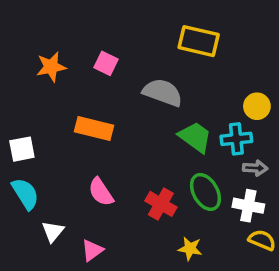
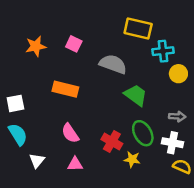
cyan cross: (236, 139) -> (163, 51), moved
yellow star: (190, 249) -> (132, 159), moved
pink triangle: (92, 250) -> (75, 164), moved, turned 35

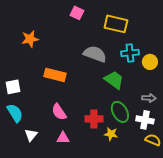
pink square: (74, 44) -> (77, 13), moved
cyan cross: (163, 51) -> (130, 53), moved
red cross: (112, 142) -> (94, 119), turned -30

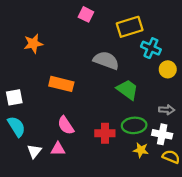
yellow rectangle: (116, 24) -> (130, 27), turned -30
cyan cross: (130, 53) -> (151, 48), moved, turned 30
green ellipse: (120, 112) -> (134, 125), turned -65
yellow star: (111, 134) -> (141, 150), moved
pink triangle: (63, 138) -> (58, 149), moved

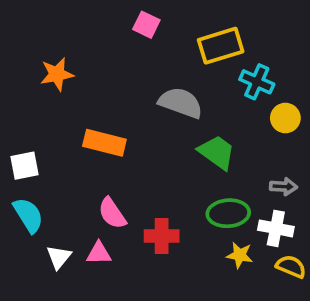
red cross: (105, 133) -> (162, 236), moved

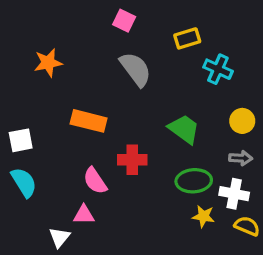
yellow rectangle: (221, 46) -> (187, 38), size x0.7
gray semicircle: (181, 103) -> (135, 69), moved, turned 33
yellow circle: (285, 118) -> (242, 121), moved
red cross: (162, 236) -> (132, 160), moved
white triangle: (59, 257) -> (59, 237), moved

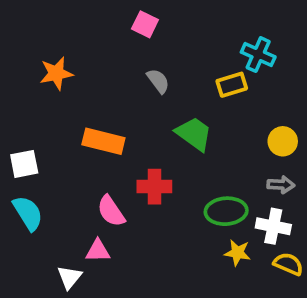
yellow rectangle: (187, 38) -> (232, 85), moved
gray semicircle: (135, 69) -> (158, 81), size x0.6
cyan cross: (218, 69) -> (258, 55), moved
green trapezoid: (184, 129) -> (194, 134), moved

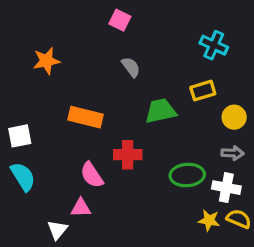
yellow rectangle: (232, 85) -> (203, 91), moved
green trapezoid: (194, 134) -> (161, 111), turned -48
yellow star: (237, 253) -> (209, 220), moved

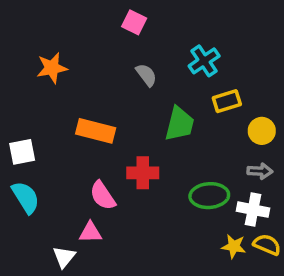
cyan cross: (214, 45) -> (204, 61), moved, turned 32
green trapezoid: (161, 111) -> (180, 124), turned 116

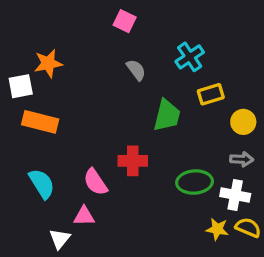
orange rectangle: (96, 131) -> (40, 122), moved
white square: (22, 152) -> (21, 86), moved
cyan semicircle: (26, 197) -> (42, 184), moved

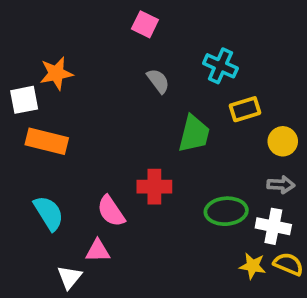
cyan cross: (190, 57) -> (220, 66), turned -32

